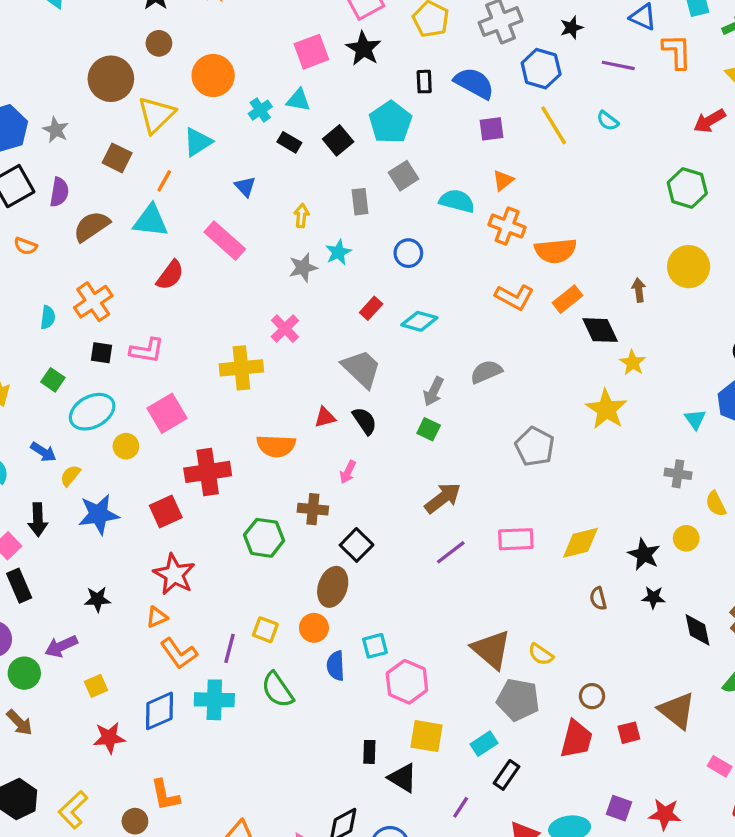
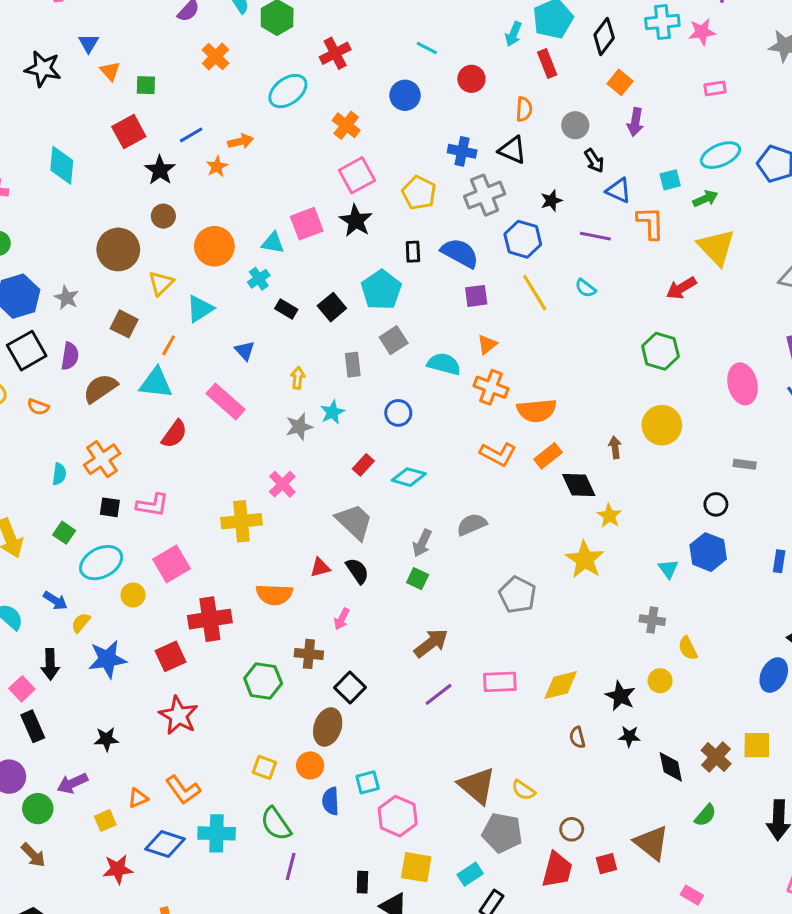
cyan triangle: (298, 100) -> (273, 243), moved
yellow triangle: (156, 115) -> (161, 283), size x0.7
orange triangle: (157, 617) -> (138, 798), moved
purple line: (229, 648) -> (291, 867), moved
blue diamond: (159, 711) -> (165, 844), turned 42

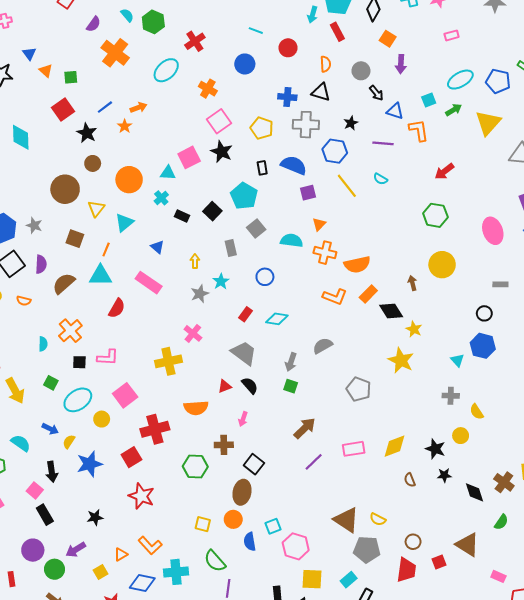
orange cross: (215, 57) -> (115, 53), size x1.5
gray cross: (485, 195) -> (306, 125), turned 30
yellow triangle: (716, 247) -> (488, 123), moved, turned 32

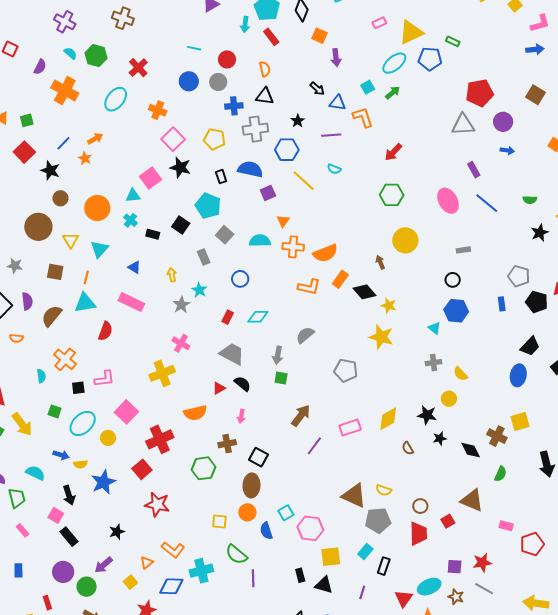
gray circle: (361, 71) -> (218, 82), moved
yellow triangle: (488, 123) -> (411, 32), moved, turned 32
yellow semicircle: (69, 442) -> (81, 464), turned -120

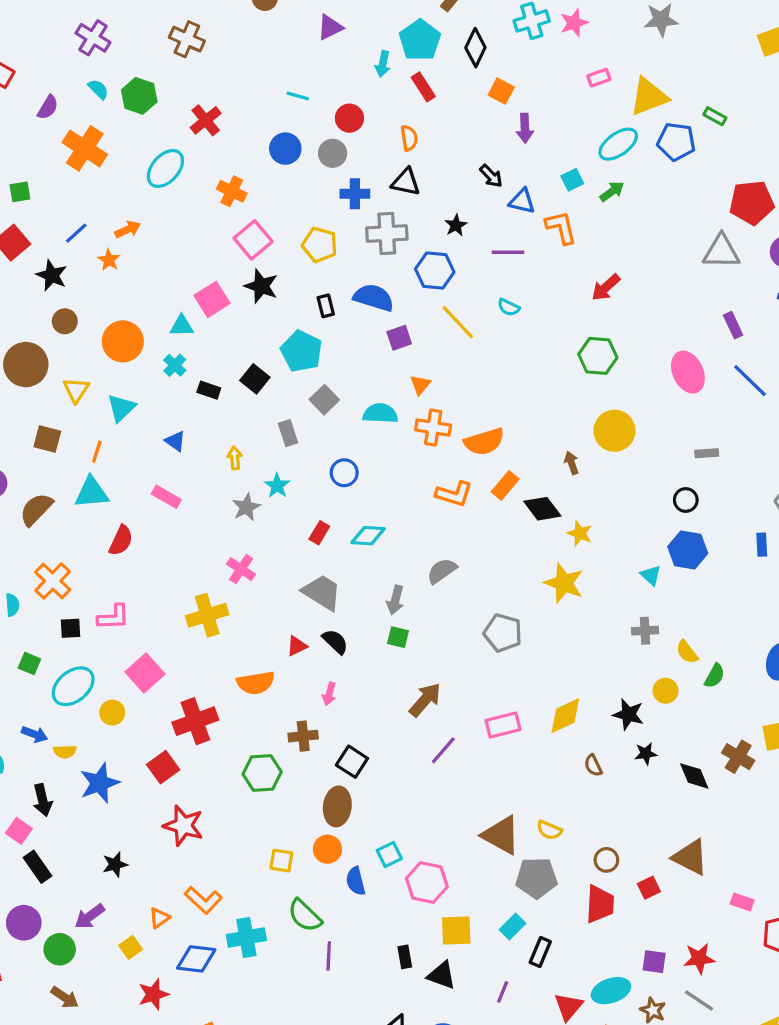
pink rectangle: (131, 302) -> (166, 497), size x0.7
green semicircle: (500, 474) -> (715, 676), moved

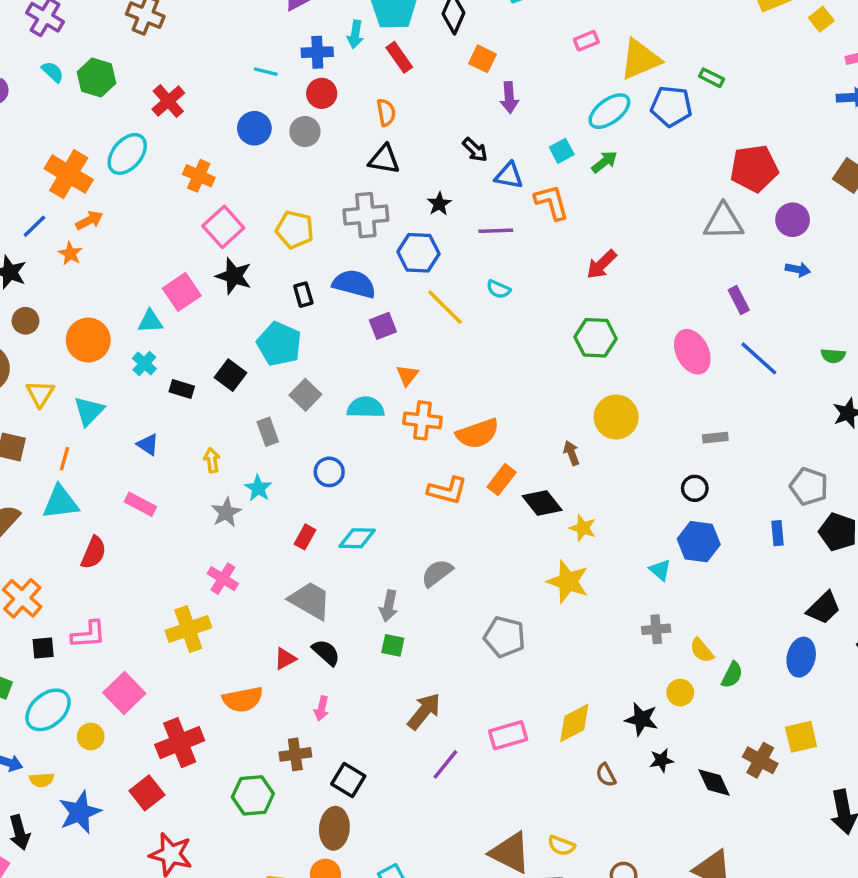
orange cross: (85, 148) -> (69, 174), moved
blue cross: (355, 194) -> (317, 52), moved

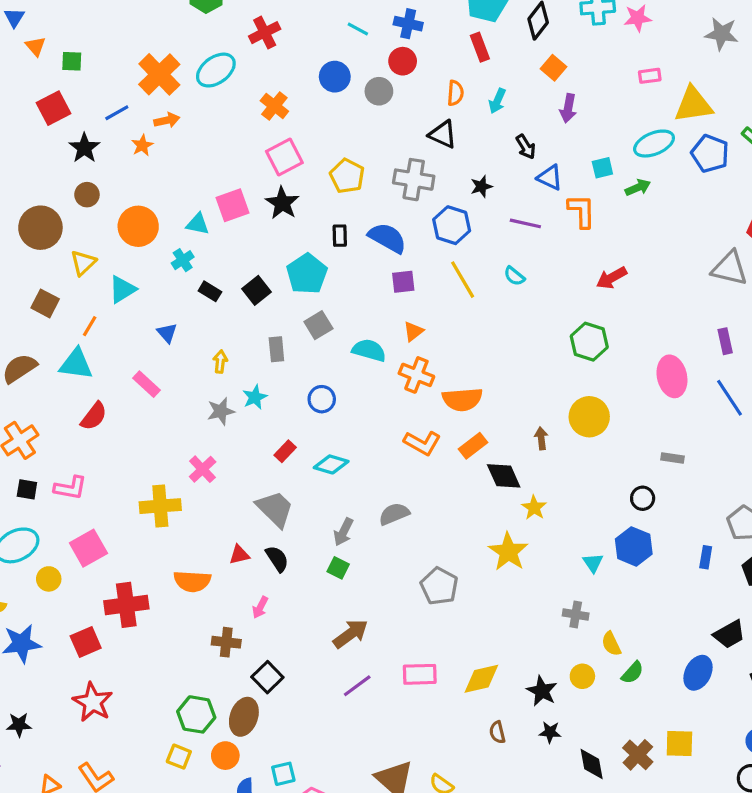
cyan arrow: (355, 34) -> (497, 101), moved
green hexagon: (253, 795) -> (196, 714), moved

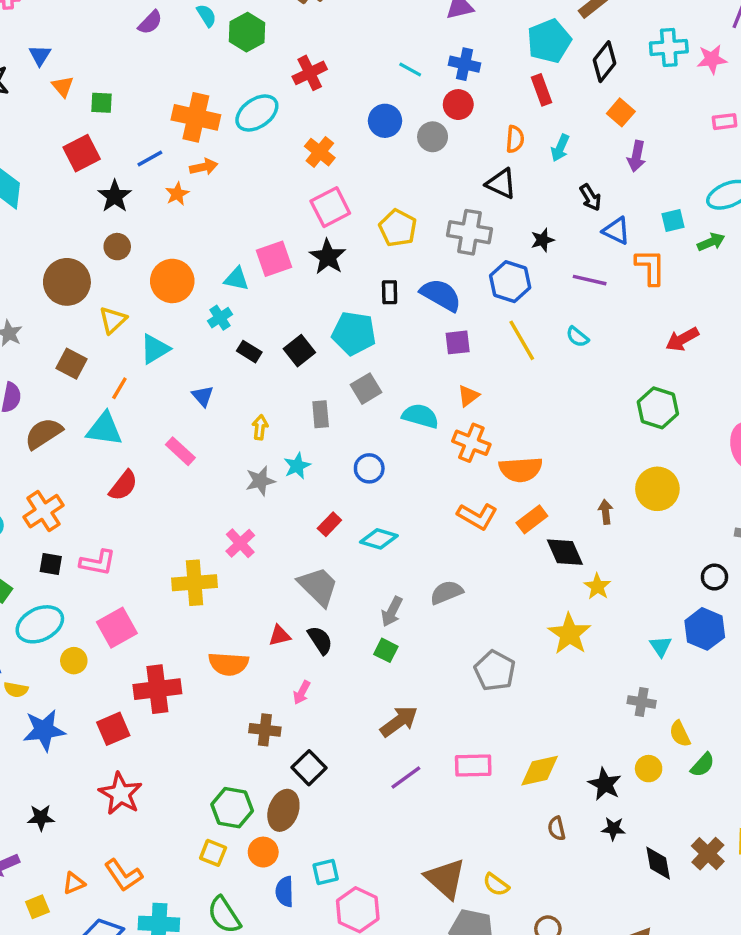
orange cross: (159, 74) -> (196, 117), turned -33
cyan pentagon: (307, 274) -> (354, 333), turned -30

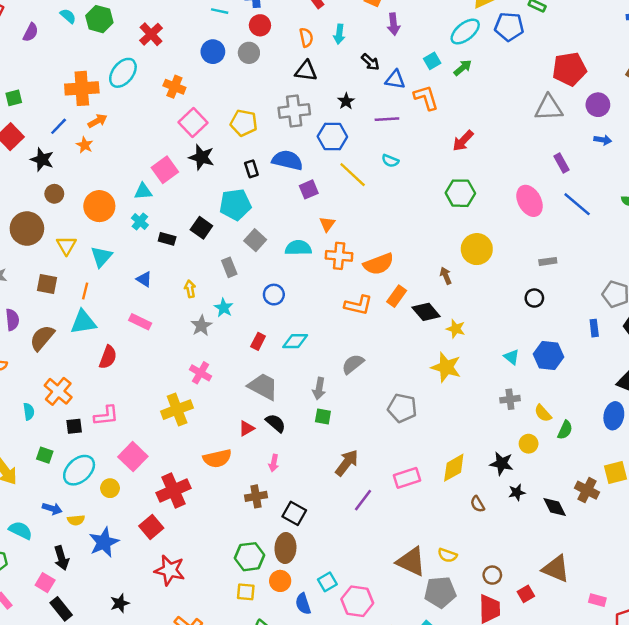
blue hexagon: (705, 629) -> (549, 356), moved

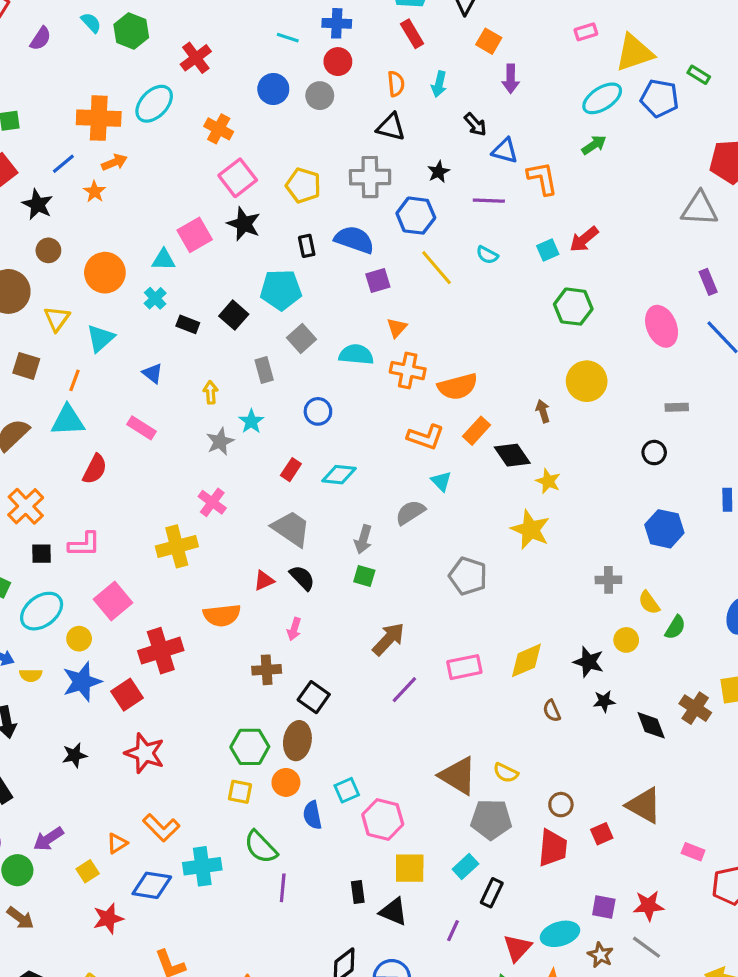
cyan square: (432, 61) -> (548, 250), moved
cyan triangle: (512, 357) -> (441, 481), moved
blue star: (104, 542) -> (82, 682), moved
black star: (120, 603) -> (75, 755), moved

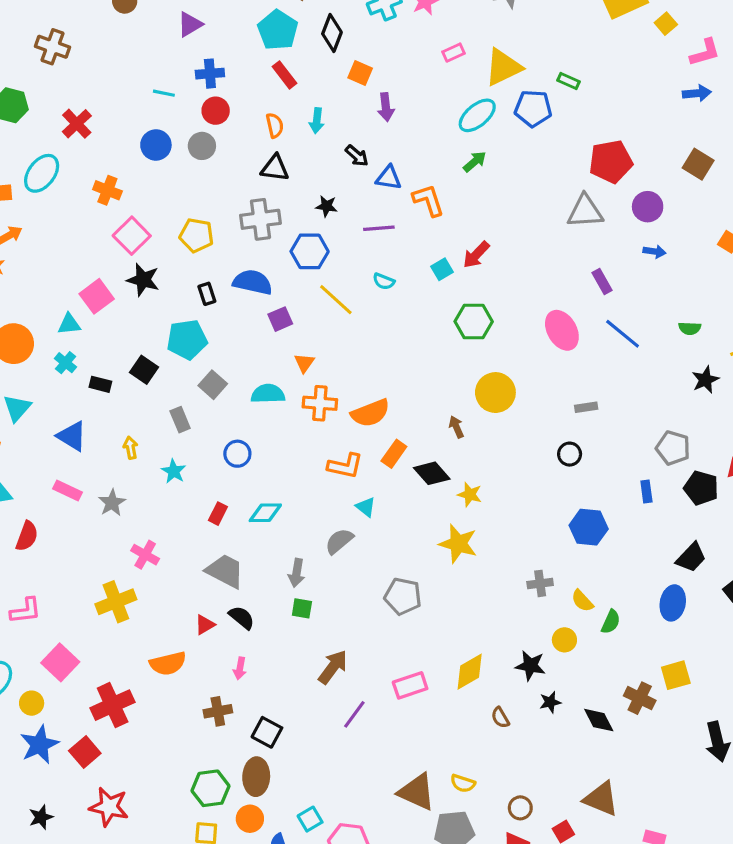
black star: (438, 172) -> (326, 206), turned -30
blue triangle: (153, 373) -> (72, 436), size x1.5
gray star: (220, 441) -> (112, 503), moved

